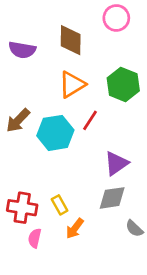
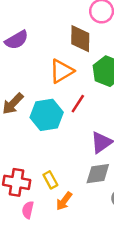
brown diamond: (71, 40) -> (80, 39), moved
purple semicircle: (22, 50) -> (17, 40), turned -40

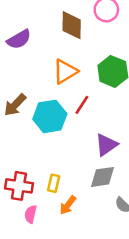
brown diamond: (80, 39) -> (72, 25), moved
yellow rectangle: (50, 180) -> (54, 183), turned 42

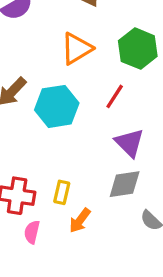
red line: (82, 105) -> (115, 96), moved
purple triangle: (106, 145) -> (130, 143), turned -40

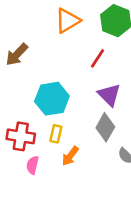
cyan hexagon: (57, 106) -> (52, 99), moved
gray diamond: (125, 184) -> (105, 127), turned -52

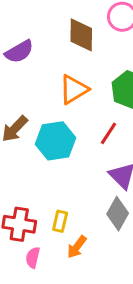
cyan hexagon: (52, 99) -> (56, 141), moved

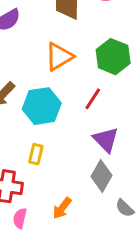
yellow rectangle: (60, 221) -> (36, 154), moved

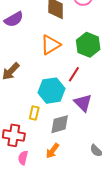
cyan hexagon: (42, 106) -> (51, 91), moved
gray diamond: (101, 176) -> (60, 124), moved, turned 45

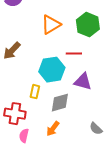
red line: (74, 74) -> (74, 54), turned 56
purple triangle: (83, 103) -> (83, 82), turned -30

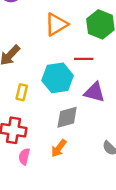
yellow rectangle: (35, 92) -> (22, 92), moved

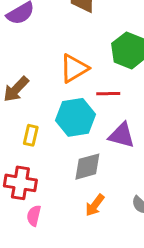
orange triangle: (56, 24) -> (74, 68), moved
orange arrow: (59, 148) -> (95, 205), moved

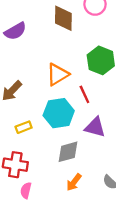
red line: (108, 94) -> (84, 94), turned 66
yellow rectangle: (31, 135) -> (24, 127), turned 56

